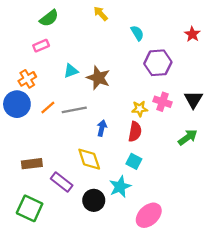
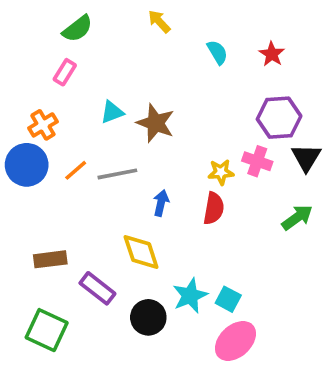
red star: (192, 34) -> (272, 54), moved
pink rectangle: (41, 46) -> (65, 72), turned -35
purple hexagon: (158, 63) -> (279, 118), moved
cyan square: (134, 161) -> (228, 299), moved

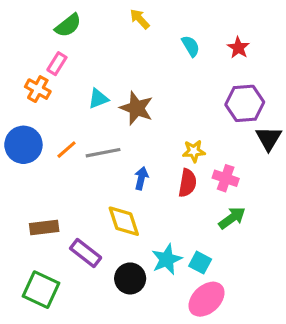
orange cross: (43, 125) -> (38, 89), moved, turned -30
pink cross: (257, 161) -> (226, 178), moved
green arrow: (297, 217) -> (232, 218), moved

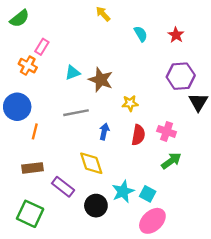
green semicircle: (68, 25) -> (20, 19), moved
orange line: (66, 150) -> (35, 131), moved, turned -35
yellow star: (194, 151) -> (130, 103), moved

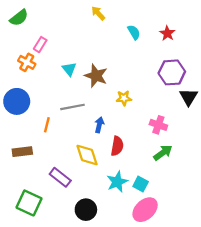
cyan triangle: (72, 73) -> (69, 69), turned -48
orange line: (35, 131) -> (47, 125), moved
red semicircle: (138, 135) -> (117, 146), moved
brown rectangle: (32, 168) -> (22, 152), moved
black circle: (96, 206) -> (86, 210), moved

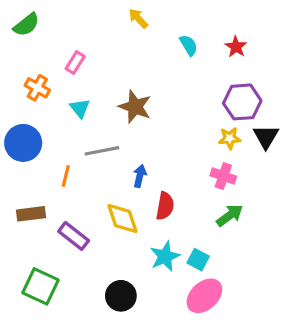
pink rectangle: (40, 45) -> (75, 63), moved
cyan triangle: (69, 69) -> (80, 108), moved
yellow star: (124, 98) -> (230, 138), moved
purple rectangle: (60, 177) -> (74, 236), moved

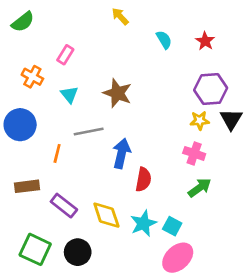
blue arrow: (140, 176) -> (122, 153), size x1.5
yellow diamond: (122, 219) -> (106, 215), moved
black circle: (121, 296) -> (78, 252), moved

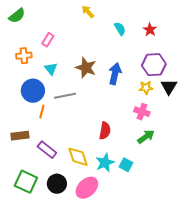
orange cross: (32, 77) -> (24, 56), turned -35
blue circle: (20, 125) -> (33, 91), moved
blue arrow: (122, 153) -> (115, 74), moved
pink ellipse: (178, 258) -> (87, 188), moved

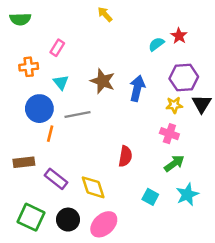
green semicircle: (17, 16) -> (20, 19), turned 36
cyan semicircle: (120, 29) -> (156, 44), moved, turned -96
cyan star: (105, 163) -> (187, 194), moved

